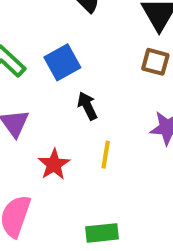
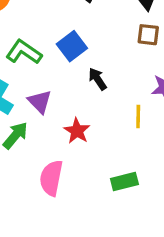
yellow line: (106, 155) -> (138, 116), moved

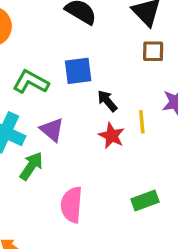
blue square: (72, 46) -> (78, 71), turned 36
yellow line: (138, 116) -> (142, 122), moved
red star: (77, 131) -> (112, 136), moved

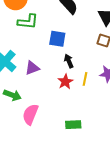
green L-shape: (31, 82) -> (28, 22), moved, turned 140
purple triangle: (52, 130) -> (32, 68), turned 42
green arrow: (31, 166) -> (12, 95), moved, turned 60

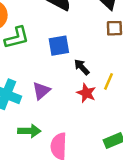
yellow line: (85, 79) -> (108, 81), turned 32

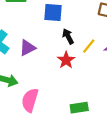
yellow line: (108, 81) -> (89, 46), moved

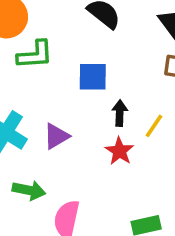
black arrow: (68, 36) -> (120, 113), turned 35

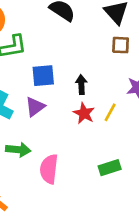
blue square: (93, 77) -> (43, 76), moved
yellow line: (154, 126) -> (110, 112), moved

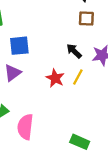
black arrow: (81, 85) -> (74, 51), moved, turned -42
green rectangle: (110, 168) -> (80, 142), moved, turned 42

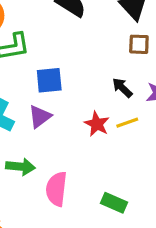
yellow line: (78, 77) -> (127, 123), turned 42
green rectangle: (80, 142) -> (114, 203), moved

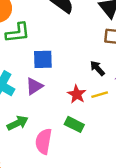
green arrow: (20, 167) -> (18, 123), turned -35
green rectangle: (114, 203) -> (74, 124), moved

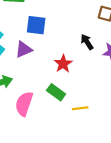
yellow line: (100, 95) -> (80, 108), moved

